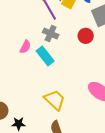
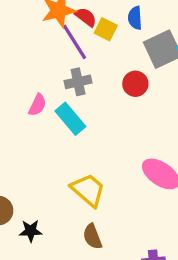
gray cross: (51, 34) -> (78, 82), turned -35

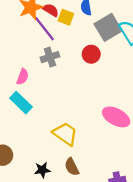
cyan rectangle: (70, 119) -> (21, 103), moved
black star: (31, 231) -> (42, 170), moved

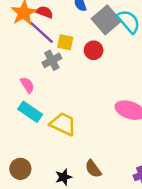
yellow square: (66, 17) -> (65, 42), moved
pink semicircle: (23, 77) -> (27, 85), turned -42
yellow trapezoid: (65, 134) -> (63, 124), moved

